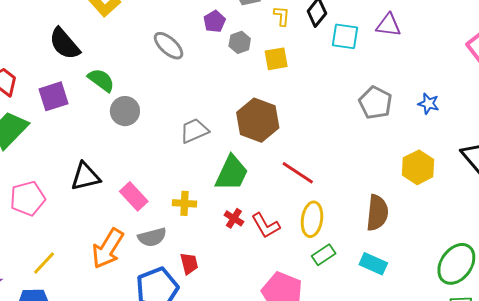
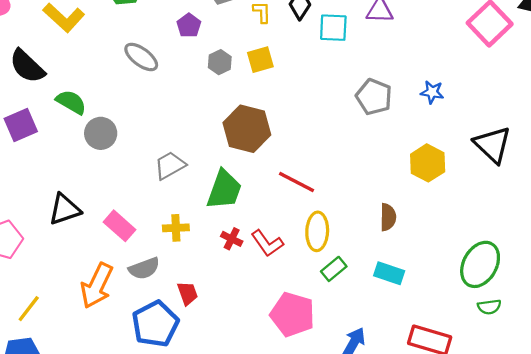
gray hexagon: (240, 42) -> (220, 62), moved
gray trapezoid: (194, 131) -> (170, 165), moved
brown semicircle: (377, 213) -> (388, 217), size x0.7

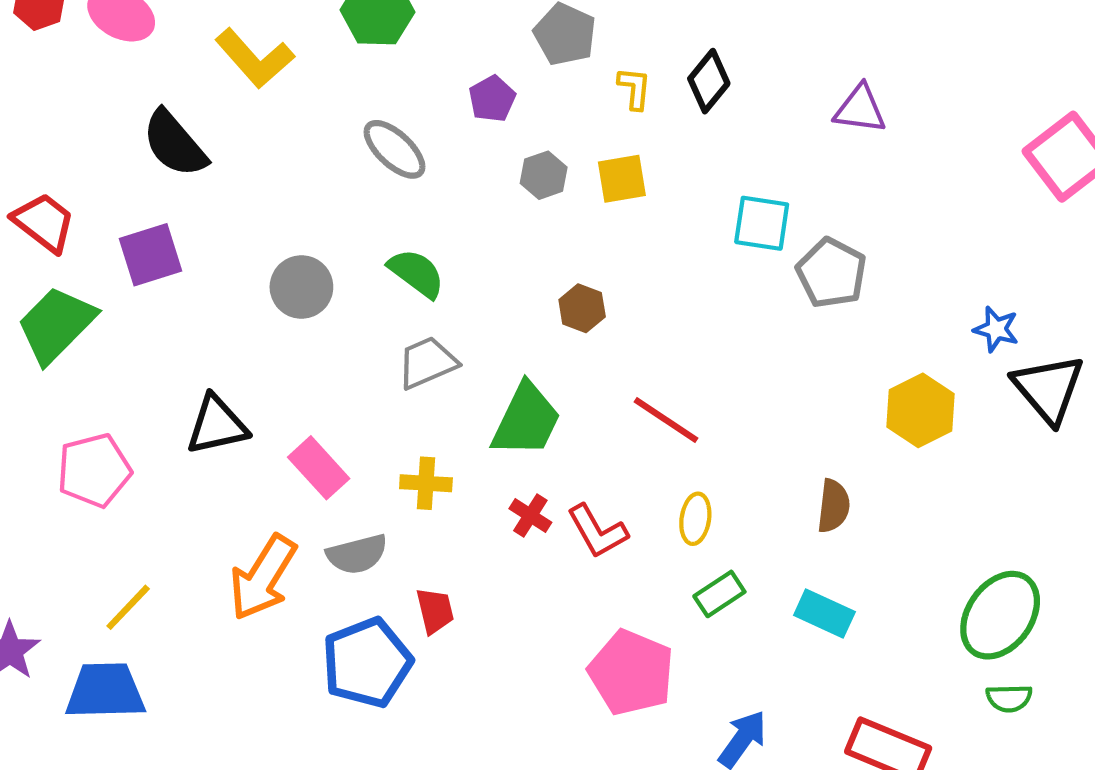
cyan square: (333, 28) -> (762, 223), moved
blue star: (432, 92) -> (996, 329), moved
green semicircle: (71, 102) -> (416, 273), moved
brown hexagon: (247, 129) -> (582, 308), size x0.5
yellow ellipse: (317, 231) -> (695, 519), size x0.7

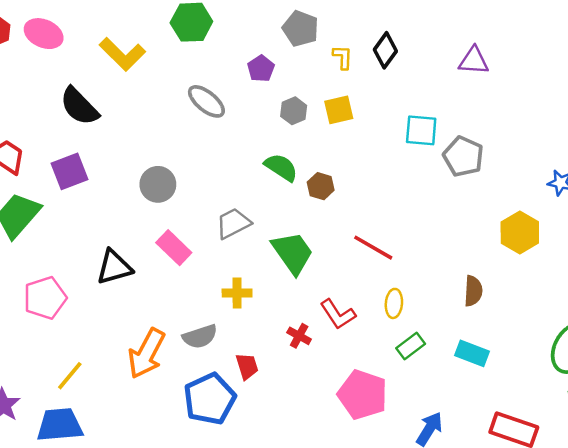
green semicircle: (416, 273) -> (281, 167), moved
green trapezoid: (526, 420) -> (293, 253), turned -57
pink rectangle: (319, 468) -> (174, 248), moved
red cross: (530, 515) -> (299, 336), moved

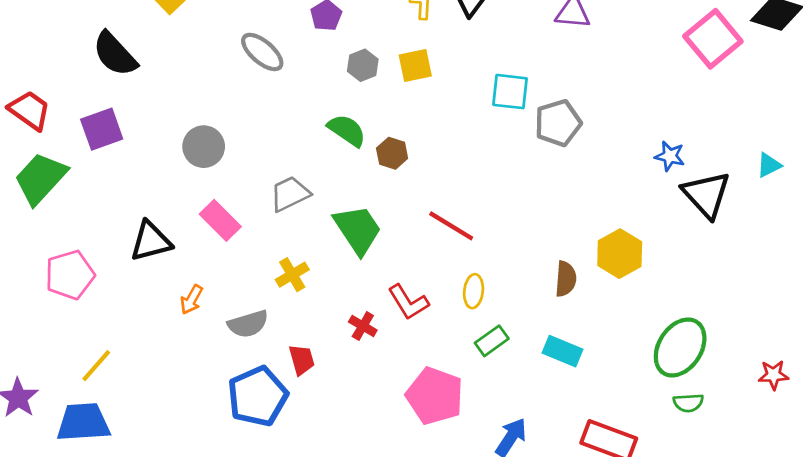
gray pentagon: (463, 156) -> (558, 123), turned 30
yellow hexagon: (520, 232) -> (620, 254), moved
yellow cross: (237, 293) -> (292, 275), turned -32
orange arrow: (146, 353) -> (192, 300), moved, size x0.5

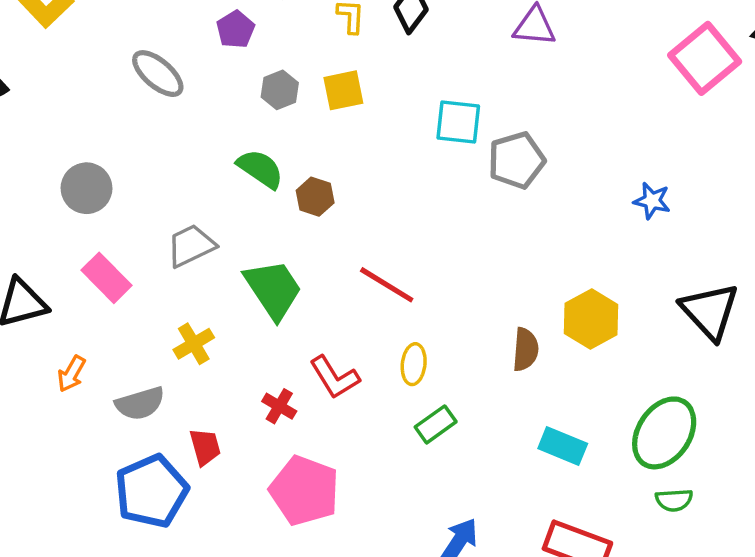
black triangle: (706, 195) -> (710, 311), moved
cyan rectangle: (562, 351) -> (563, 446), moved
pink pentagon: (435, 396) -> (304, 491), moved

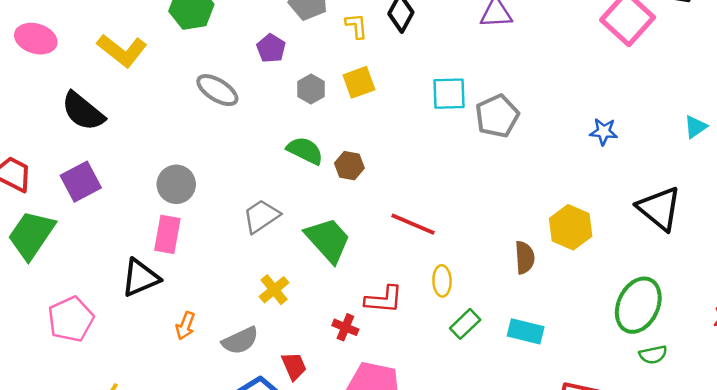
pink rectangle: (107, 278) -> (167, 234), moved, turned 63
red L-shape: (334, 377) -> (384, 300), turned -45
cyan rectangle: (563, 446) -> (526, 331), moved

